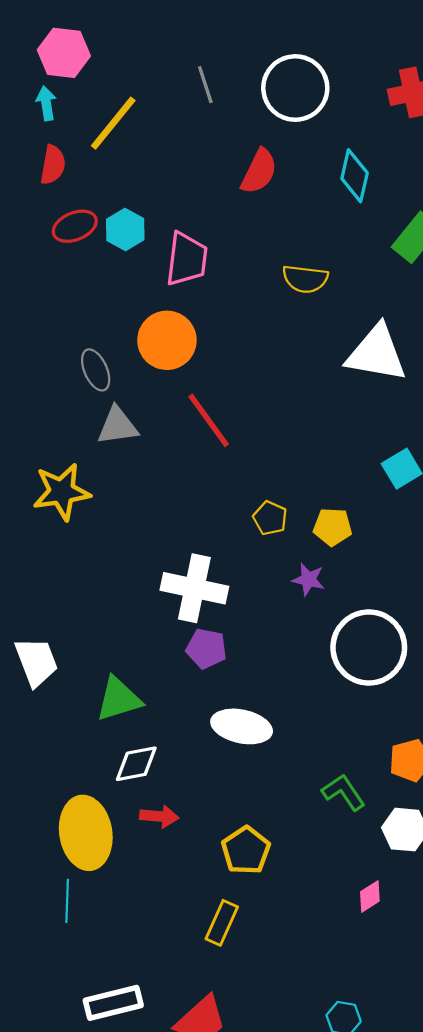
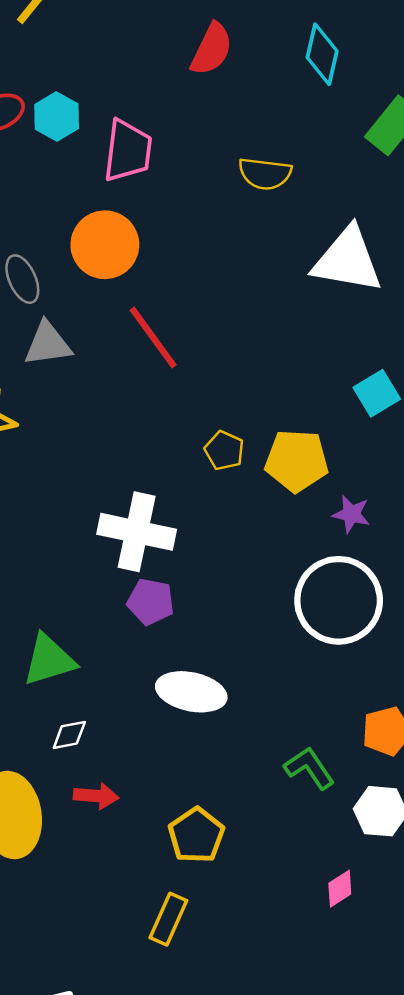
yellow pentagon: (333, 527) -> (297, 461), size x1.4
purple star: (308, 579) -> (351, 514), moved
white diamond: (136, 764) -> (69, 735), size x0.7

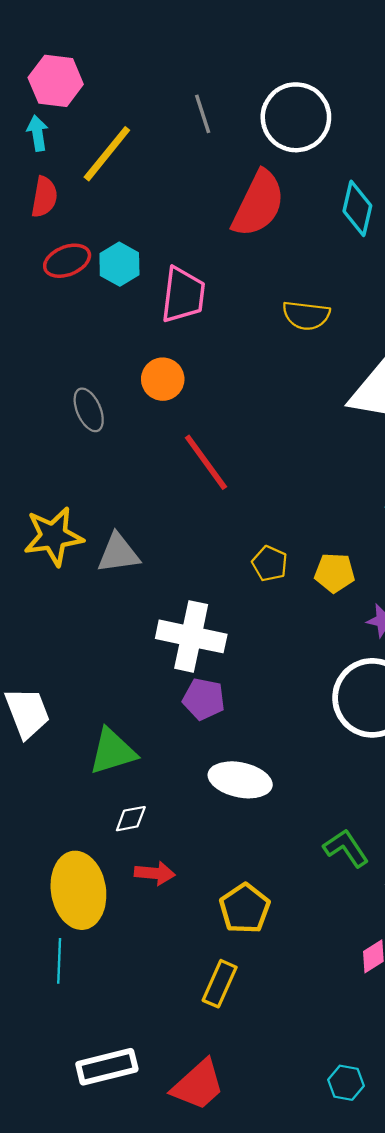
red semicircle: (212, 49) -> (258, 204), size x1.4
orange circle: (105, 245) -> (163, 379), size x0.7
gray triangle: (48, 344) -> (118, 553), moved
yellow pentagon: (297, 461) -> (335, 573), size x0.7

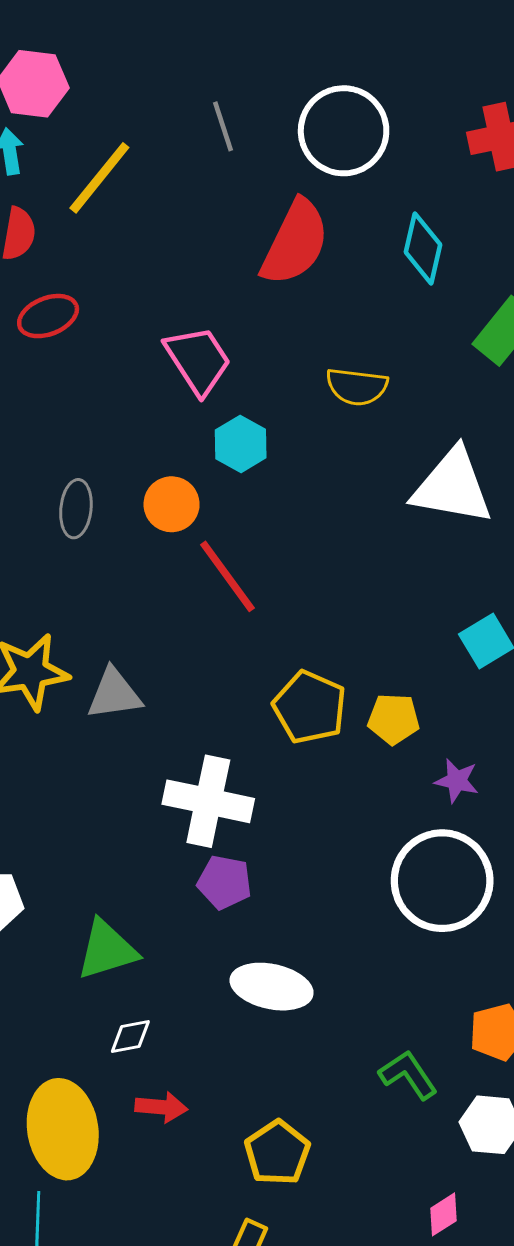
cyan hexagon: (119, 264) -> (241, 444), moved
pink trapezoid: (183, 295) -> (198, 360), turned -40
orange circle: (163, 379) -> (172, 504), moved
gray ellipse: (89, 410) -> (76, 509), turned 30
yellow pentagon: (270, 564) -> (310, 707), size x1.6

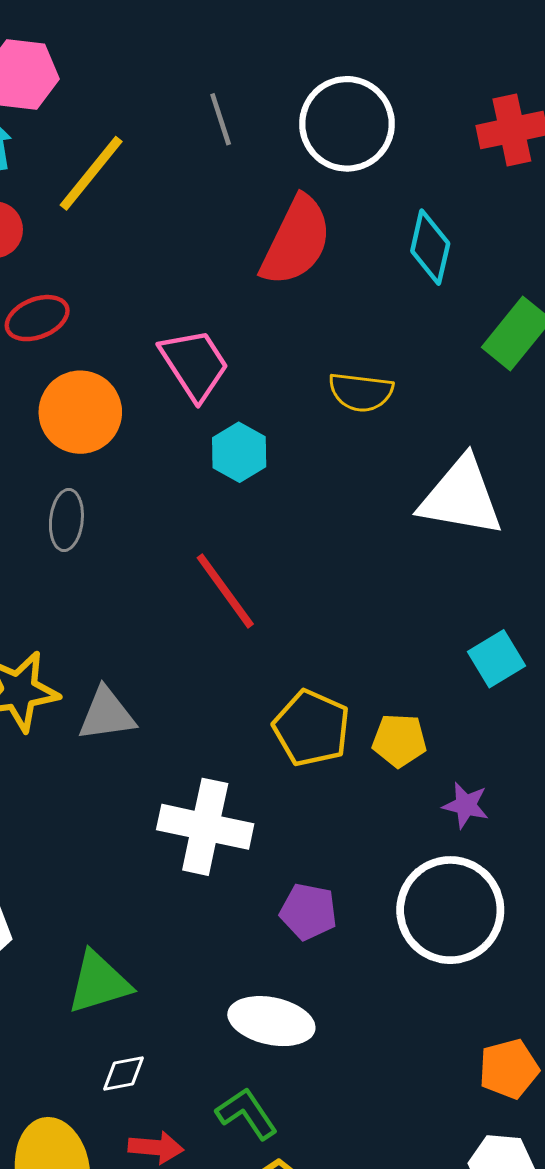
orange circle: (172, 504) -> (80, 412), moved, size x1.4
purple pentagon: (224, 882) -> (308, 912), moved
green L-shape: (408, 1075) -> (247, 1114), moved

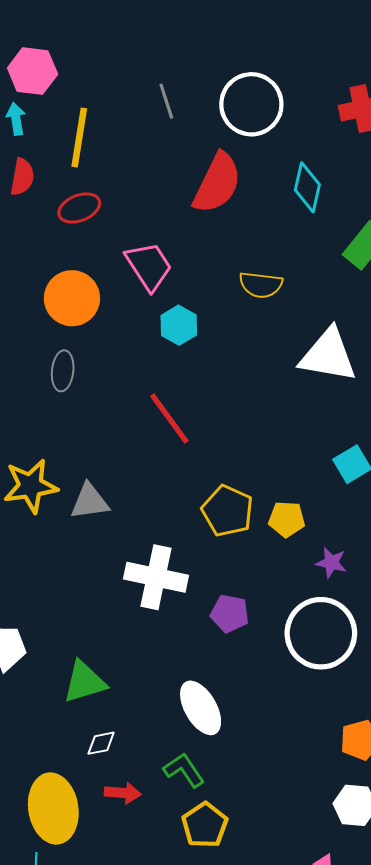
yellow line: (91, 173) -> (79, 137), turned -30
red ellipse: (37, 318) -> (79, 208), moved
purple pentagon: (308, 912) -> (230, 614), moved
white ellipse: (271, 1021) -> (201, 708), turned 48

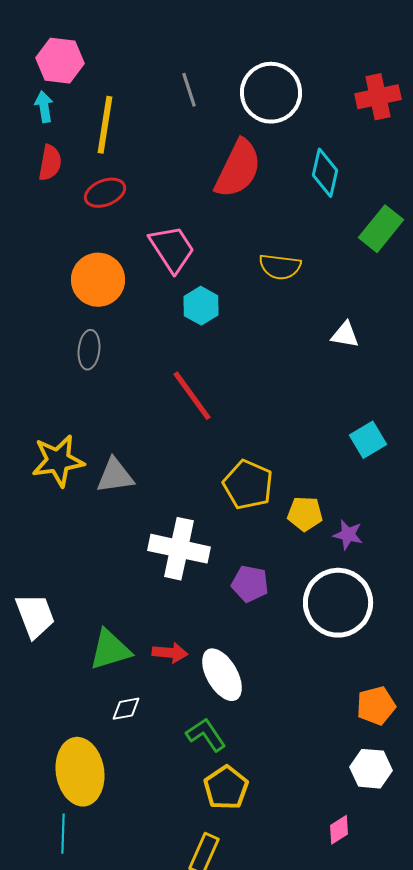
white triangle: (328, 355) -> (345, 335), size x0.5
yellow pentagon: (287, 519) -> (305, 514), moved
red arrow: (123, 793) -> (170, 653), moved

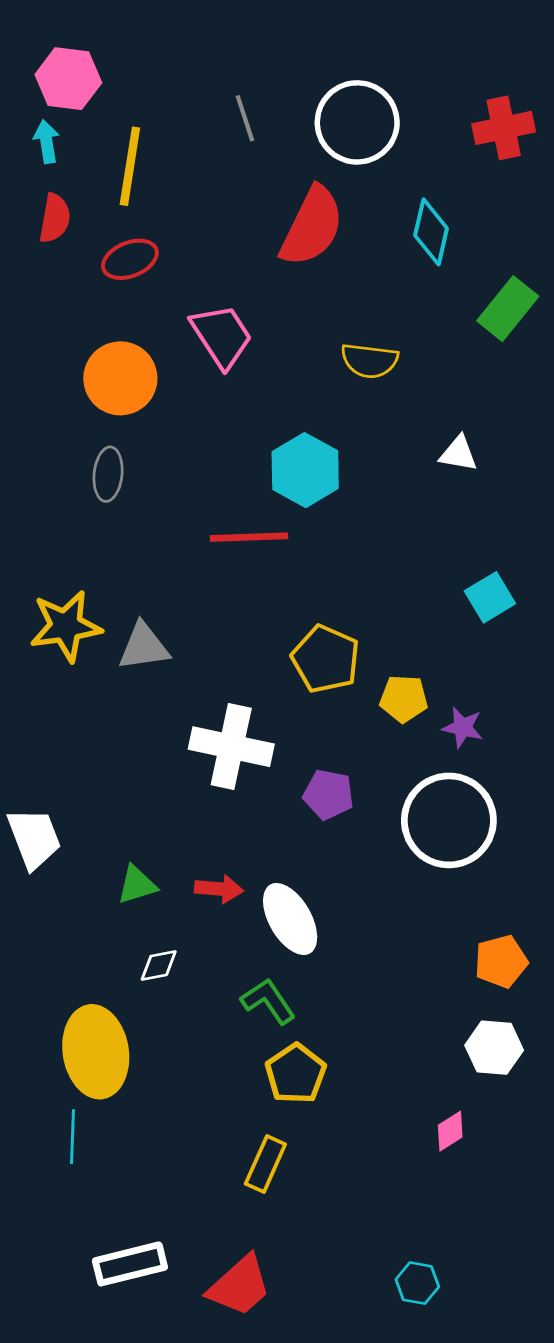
cyan hexagon: (201, 306) -> (305, 470), moved, size x1.4
red line: (192, 396) -> (249, 537), turned -56
green triangle: (110, 650) -> (137, 885), size x0.7

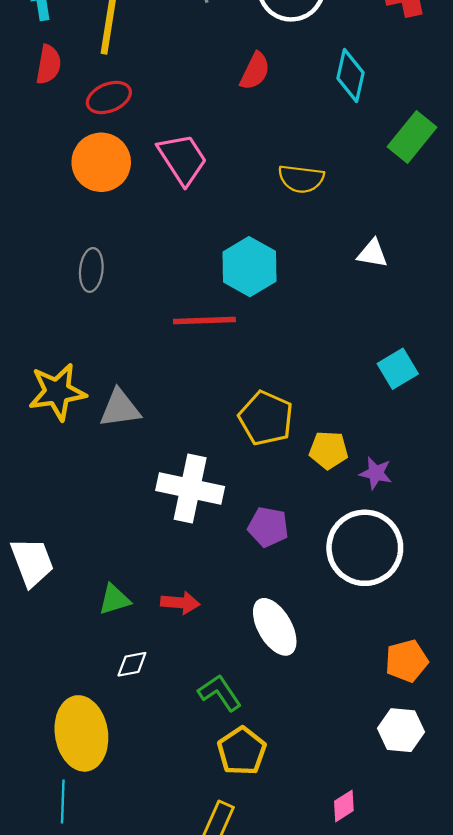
red semicircle: (312, 226) -> (255, 71), size x0.6
orange circle: (120, 378) -> (101, 162), moved
white ellipse: (290, 919) -> (275, 627), moved
pink diamond: (450, 1131) -> (344, 806), moved

